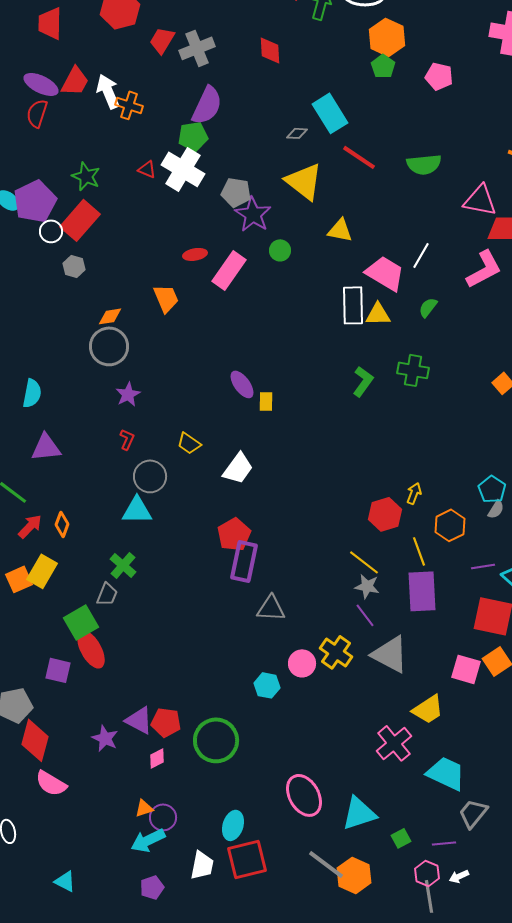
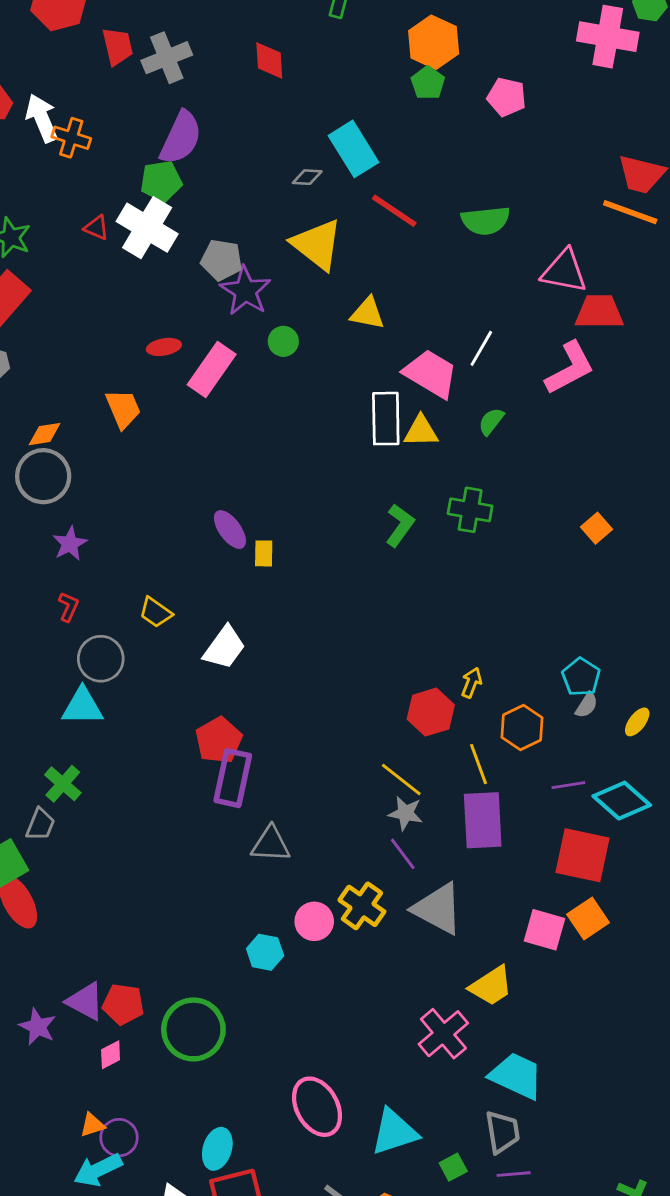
red trapezoid: (162, 40) -> (118, 46), turned 136
gray trapezoid: (473, 813) -> (502, 1132), moved, turned 132

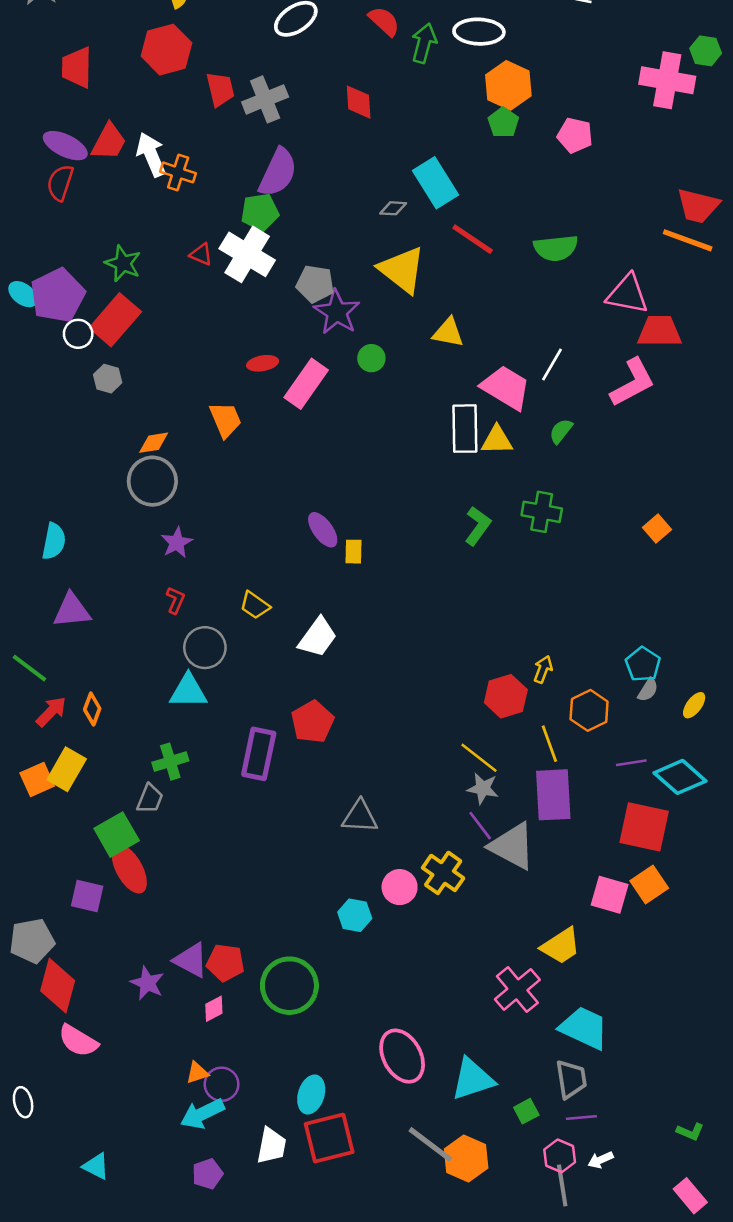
purple rectangle: (233, 778) -> (259, 754), moved
green cross: (63, 784) -> (170, 762), turned 32
gray triangle: (438, 909) -> (512, 846), moved

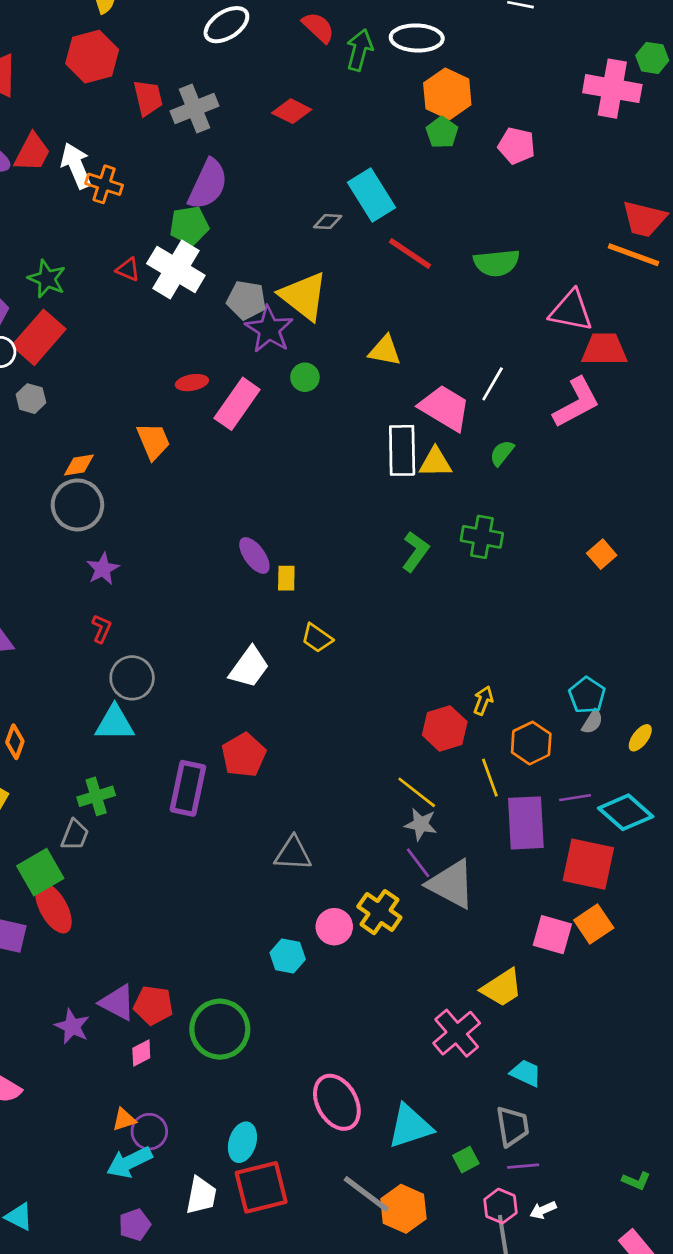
red diamond: (359, 102) -> (292, 111), turned -60
yellow triangle: (402, 270) -> (304, 296), moved
yellow trapezoid: (255, 605) -> (317, 638), moved
purple rectangle: (553, 795) -> (526, 823), moved
cyan trapezoid: (584, 1028) -> (526, 1073), size x0.6

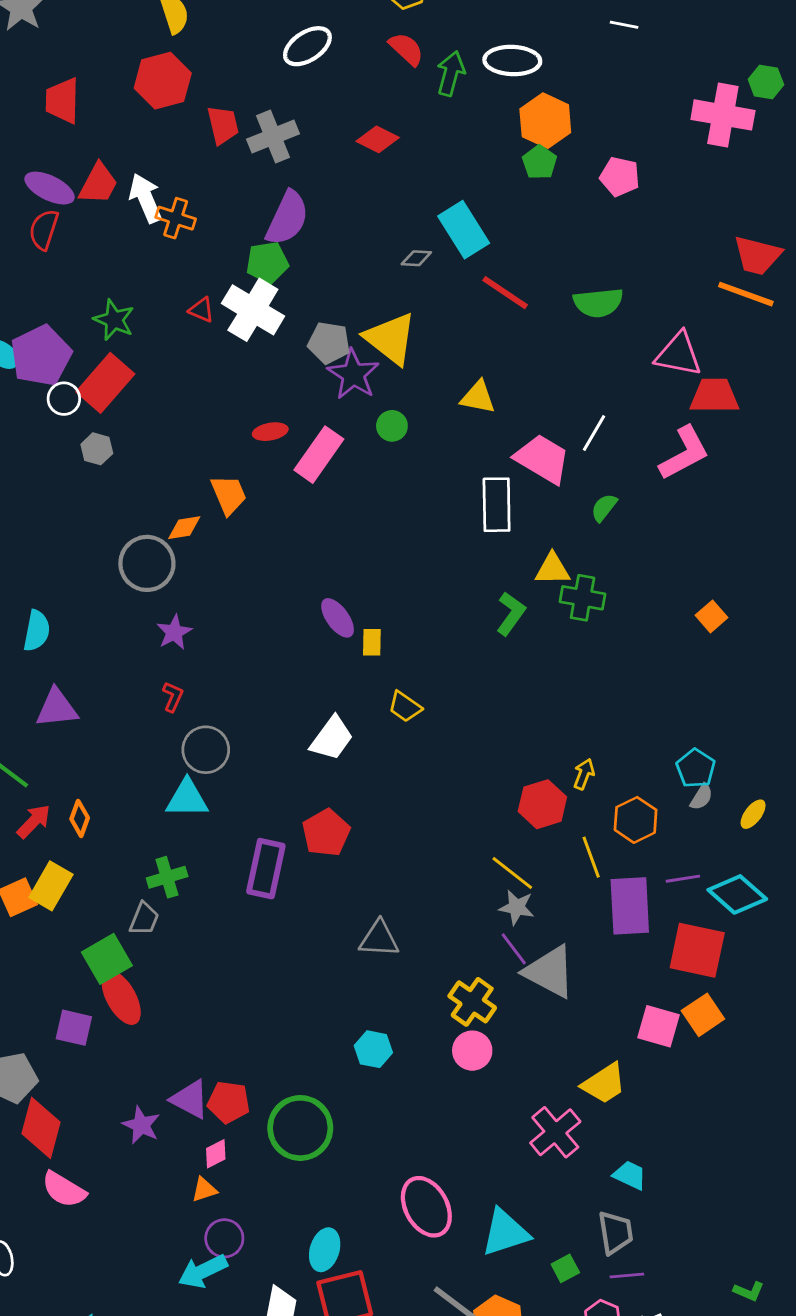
yellow triangle: (435, 462) -> (552, 569), moved
orange diamond: (79, 465) -> (184, 528), moved
pink circle: (334, 927) -> (472, 1051), moved
orange triangle: (124, 1120) -> (204, 1190), moved

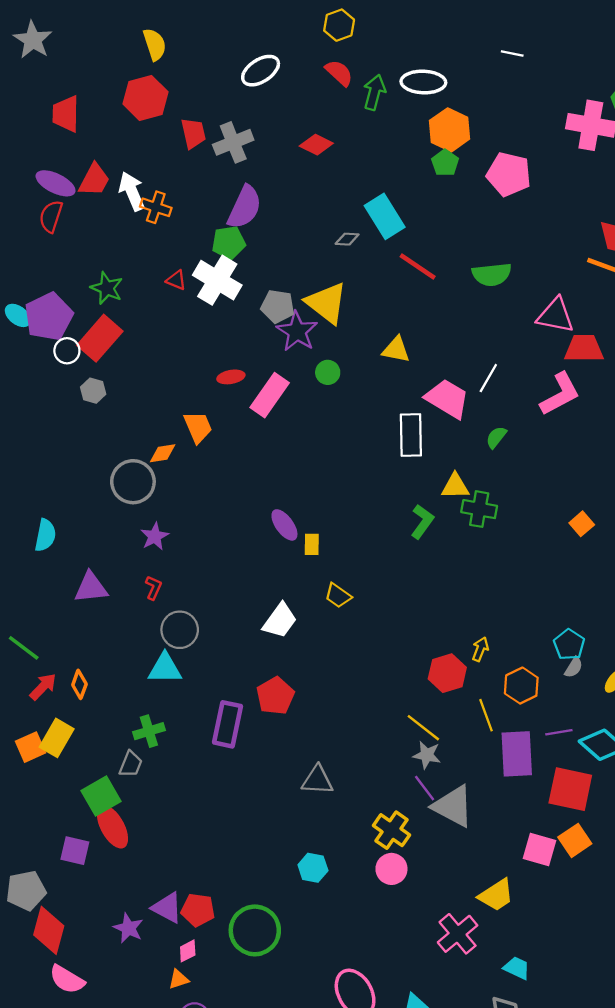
pink pentagon: (620, 177) -> (509, 174), size x1.4
purple triangle: (57, 708) -> (91, 588), moved

